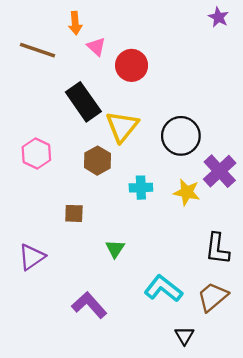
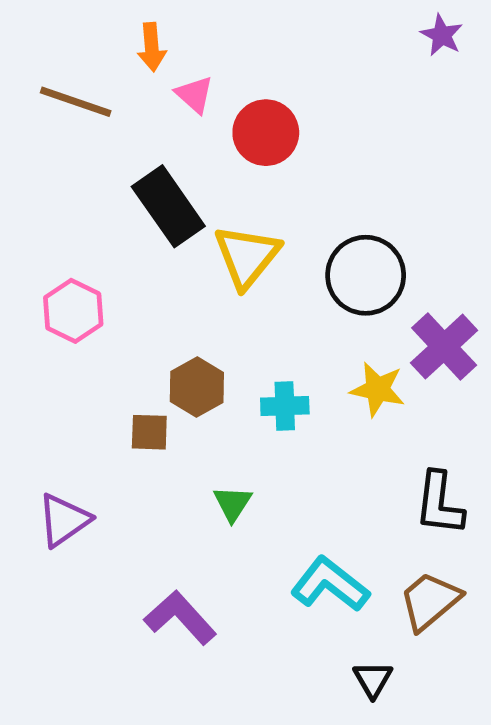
brown hexagon: (97, 161) -> (197, 387), moved
cyan cross: (141, 188) -> (285, 406), moved

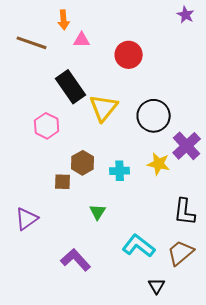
pink triangle: (194, 95) -> (82, 40), turned -42
red circle: (266, 133) -> (129, 55), moved
pink hexagon: (73, 311) -> (47, 126), moved

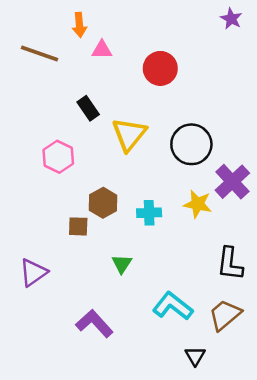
black rectangle: (71, 87) -> (88, 108), size x0.6

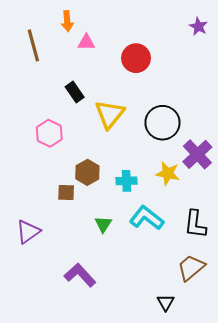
purple star: (231, 19) -> (198, 26), moved
brown line: (40, 54) -> (33, 45), turned 56
cyan L-shape: (173, 306) -> (147, 218), moved

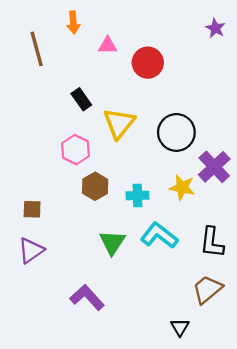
pink triangle: (86, 42) -> (108, 45), moved
pink hexagon: (49, 133) -> (76, 150), moved
brown square: (66, 192) -> (32, 209), moved
green triangle: (103, 224) -> (112, 242), size x1.4

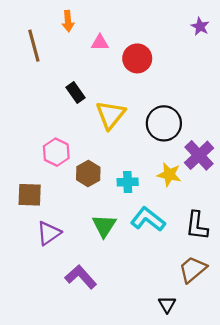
pink hexagon: (76, 150) -> (56, 152), moved
brown square: (32, 209) -> (30, 195), size x1.4
purple triangle: (31, 250) -> (49, 233), moved

